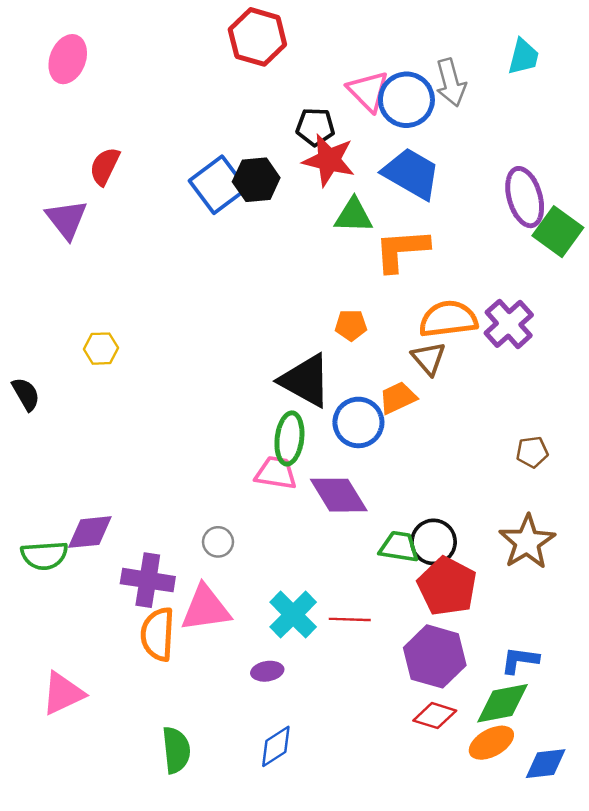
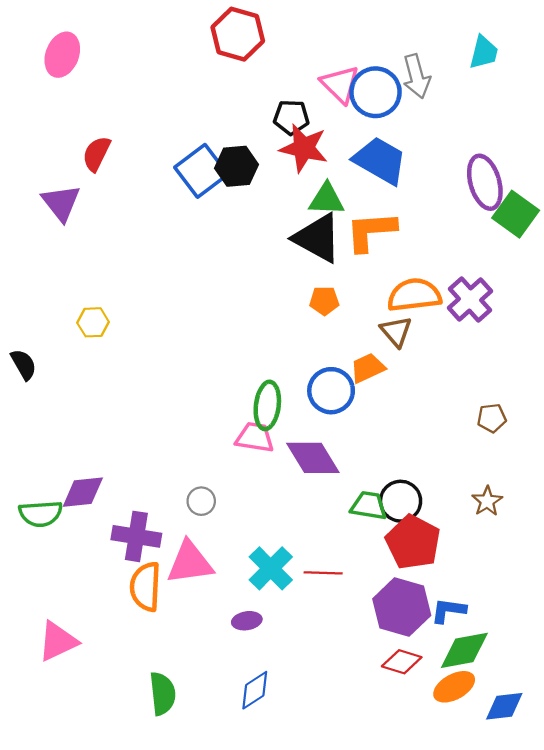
black triangle: (305, 381) -> (317, 238), moved
brown star: (527, 542) -> (487, 501), size x0.6
blue L-shape: (520, 660) -> (448, 610), moved

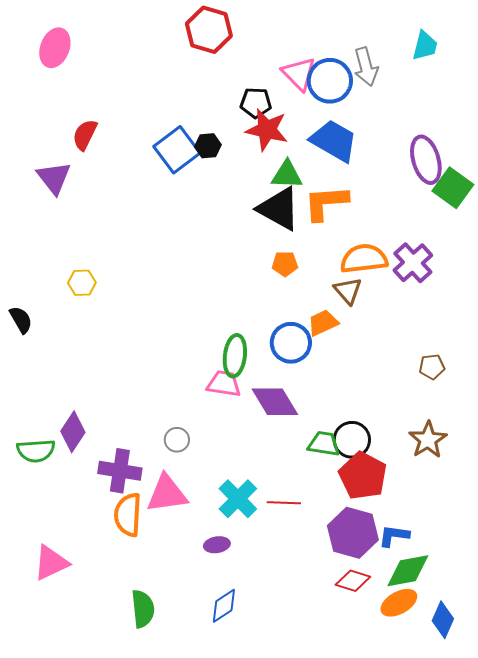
black hexagon: (237, 166) -> (208, 146), size x0.7
purple diamond: (83, 492) -> (73, 432), turned -51
brown star: (487, 501) -> (428, 440), size x1.4
blue diamond: (504, 706) -> (443, 620), turned -60

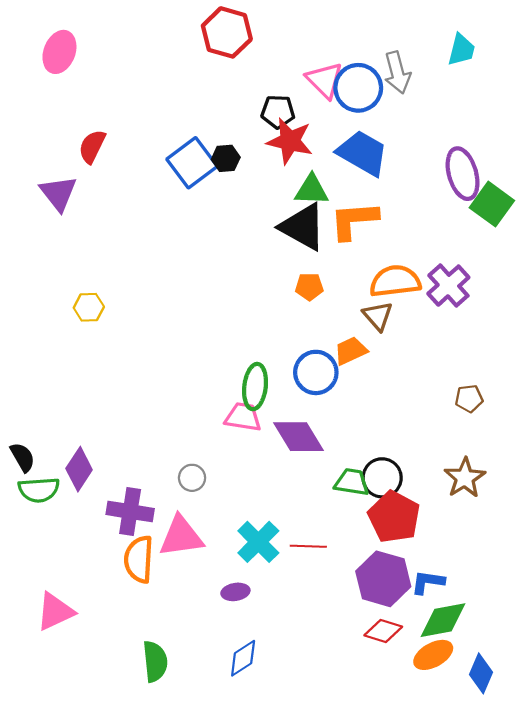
black semicircle: (21, 320) -> (23, 457), moved

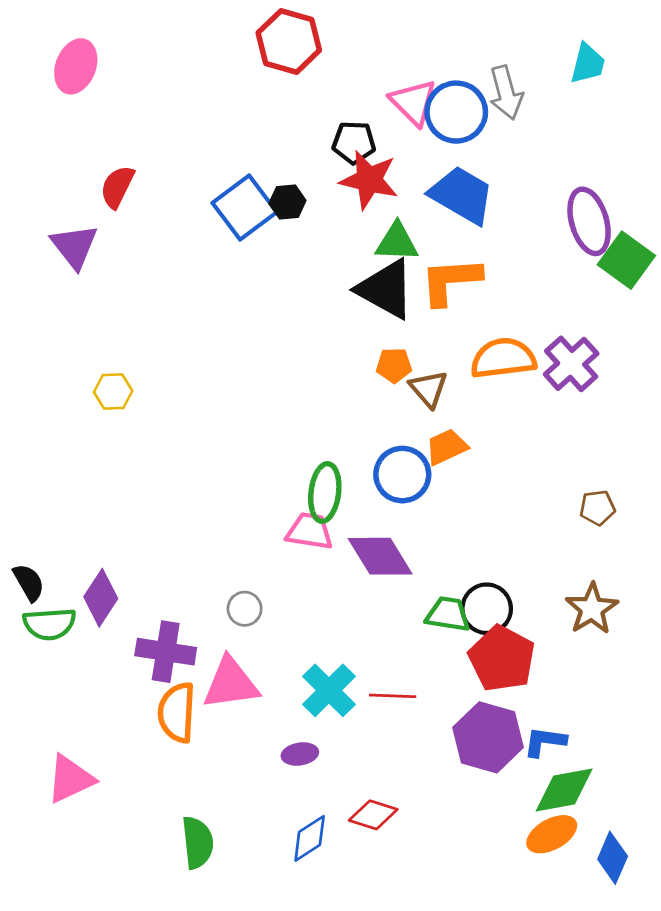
brown triangle: (378, 316) -> (429, 389), moved
red diamond: (383, 631) -> (373, 815), moved

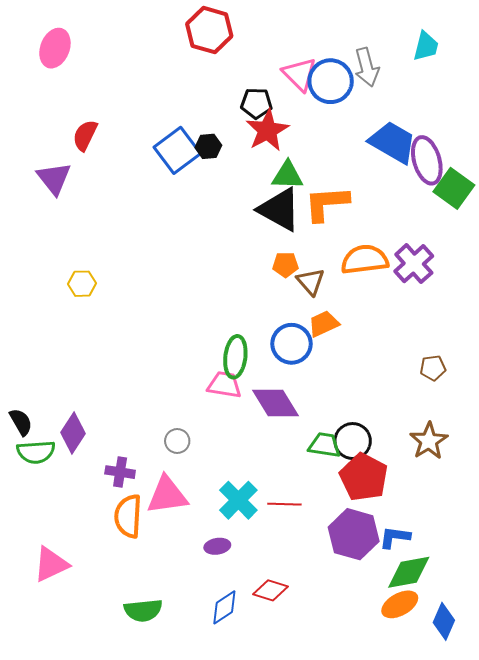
red star: (369, 180) -> (267, 130), turned 30
blue trapezoid: (462, 195) -> (393, 142), moved
purple cross: (166, 652) -> (120, 472), size x0.7
green semicircle: (198, 843) -> (143, 610), turned 90

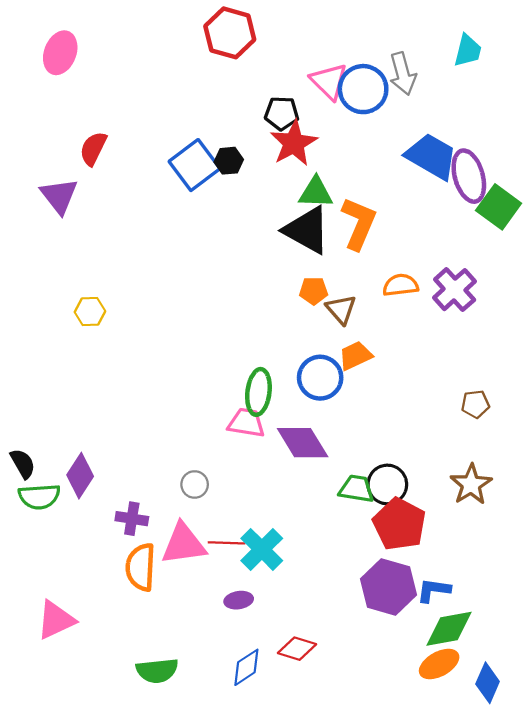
orange L-shape: (327, 203) -> (359, 223), turned 117
orange semicircle: (365, 260) -> (401, 285), size x0.7
red line: (284, 504) -> (227, 543), moved

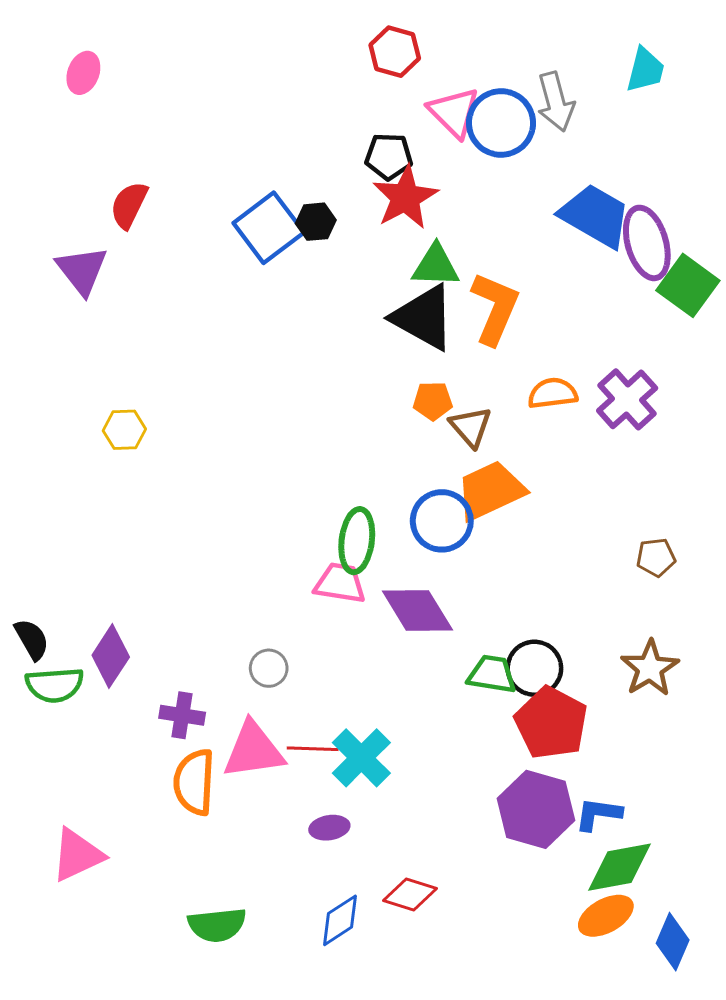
red hexagon: (230, 33) -> (395, 52), moved, size x0.7
pink ellipse: (60, 53) -> (83, 73), size x0.7
orange trapezoid: (355, 356) -> (490, 491), size x1.5

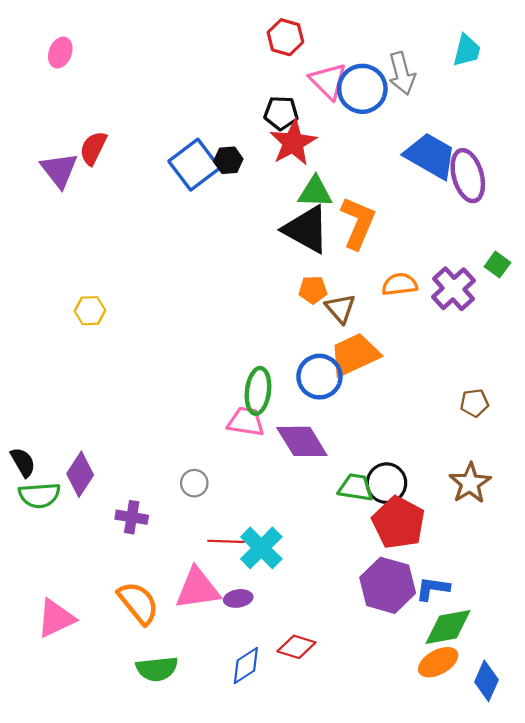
purple triangle: (82, 270) -> (59, 170), moved
green square: (688, 285) -> (497, 265), moved, size x0.6
pink triangle: (253, 750) -> (198, 589), moved
orange semicircle: (194, 782) -> (138, 603), moved, turned 138

